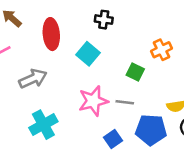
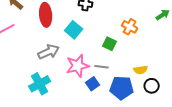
orange cross: (161, 50) -> (130, 27), turned -35
gray arrow: (33, 79) -> (49, 52), moved
blue square: (113, 139) -> (93, 84), moved

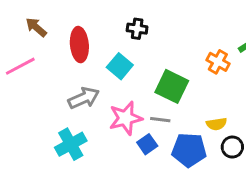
orange cross: (130, 27) -> (218, 62), moved
green square: (110, 44) -> (172, 86), size x1.6

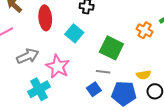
gray arrow: (84, 98) -> (28, 56), moved
pink star: (126, 118) -> (58, 67), moved, turned -30

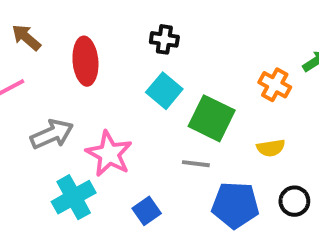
cyan square: (74, 33) -> (164, 91), moved
yellow semicircle: (144, 75) -> (271, 148), moved
blue square: (94, 89) -> (147, 211), moved

